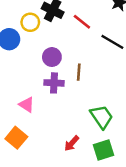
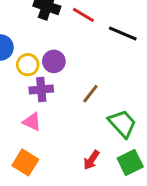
yellow circle: (30, 22) -> (28, 65), moved
brown line: (79, 72) -> (90, 94), moved, turned 42
purple cross: (54, 83) -> (41, 90), moved

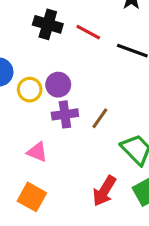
purple cross: (41, 90) -> (65, 114), moved
red arrow: (91, 160) -> (104, 191), size x1.4

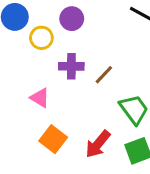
purple circle: (58, 85) -> (72, 19), moved
orange square: (32, 197) -> (53, 139), moved

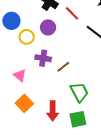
red arrow: (98, 144) -> (53, 111), turned -48

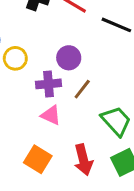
purple circle: (48, 27) -> (69, 58), moved
pink triangle: (20, 75) -> (51, 115), moved

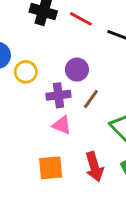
orange square: (38, 159) -> (51, 168), turned -35

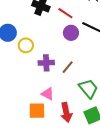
purple circle: (77, 70) -> (71, 33), moved
pink triangle: (62, 125) -> (48, 94), moved

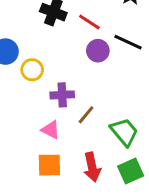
brown line: (68, 67) -> (86, 115), moved
pink triangle: (48, 94) -> (51, 130), moved

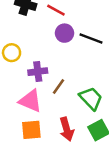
black line: (128, 42) -> (91, 39), moved
pink triangle: (51, 130) -> (30, 101), size x1.5

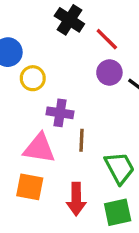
brown line: (59, 87) -> (82, 140), turned -49
pink triangle: (30, 101) -> (39, 148), turned -30

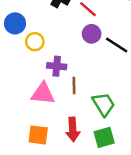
orange square: (30, 187) -> (38, 135), moved

